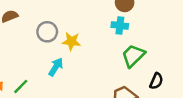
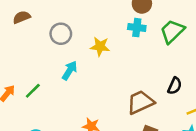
yellow star: (71, 41) -> (100, 46), moved
green trapezoid: (133, 56) -> (172, 31), moved

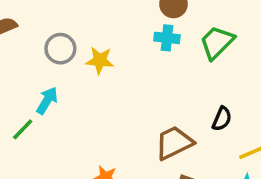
yellow star: (100, 46) -> (100, 60), moved
cyan arrow: (70, 70) -> (47, 100), moved

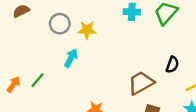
cyan arrow: (47, 100) -> (71, 58), moved

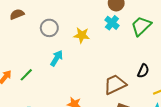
cyan cross: (132, 12) -> (112, 23), turned 32
yellow star: (87, 30) -> (82, 35), moved

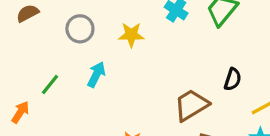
green line: (26, 75) -> (50, 84), moved

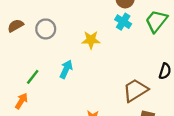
gray circle: (80, 29) -> (46, 29), moved
orange arrow: (20, 112) -> (21, 101), moved

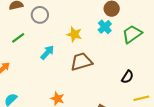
green line: (33, 77) -> (18, 38), moved
brown trapezoid: (135, 90) -> (81, 62), moved

